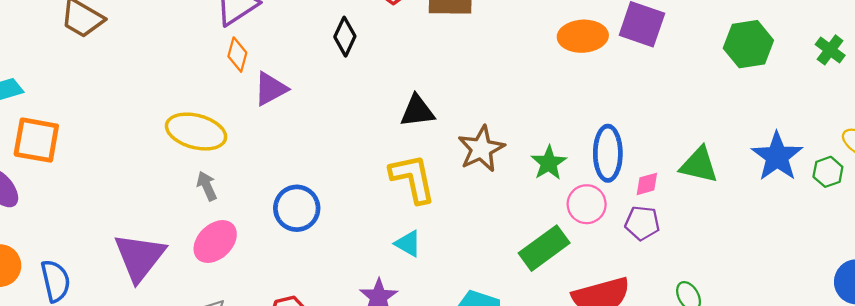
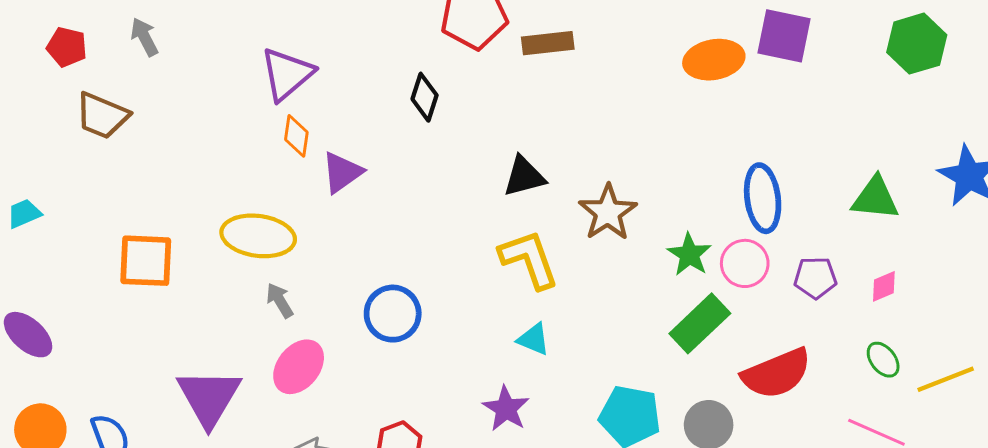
orange square: (36, 140) -> (146, 261), moved
green star: (549, 163) -> (689, 255), moved
pink diamond: (647, 184) -> (884, 286), moved

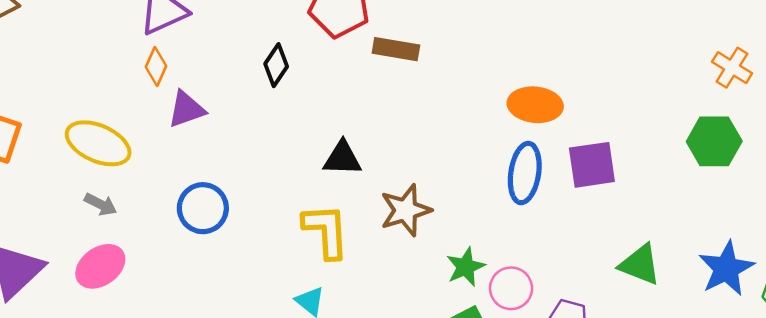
purple square: (784, 36) -> (592, 165), moved, turned -36
blue ellipse: (763, 198) -> (525, 173), moved
gray arrow: (280, 300) -> (101, 204), turned 132
blue circle: (393, 314) -> (203, 208), moved

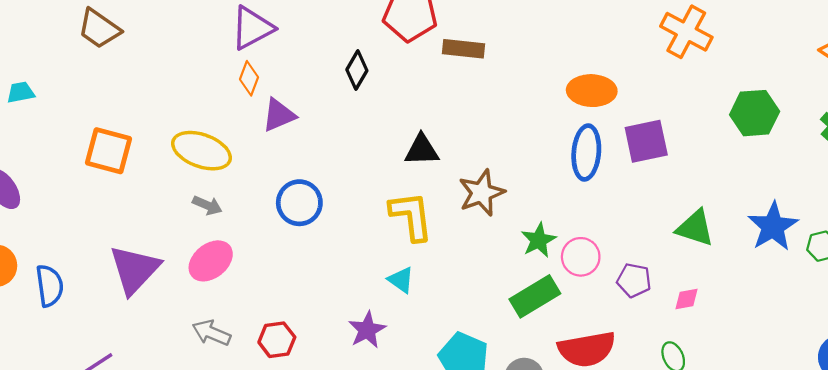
orange cross: (732, 68) -> (686, 32), moved, size x1.4

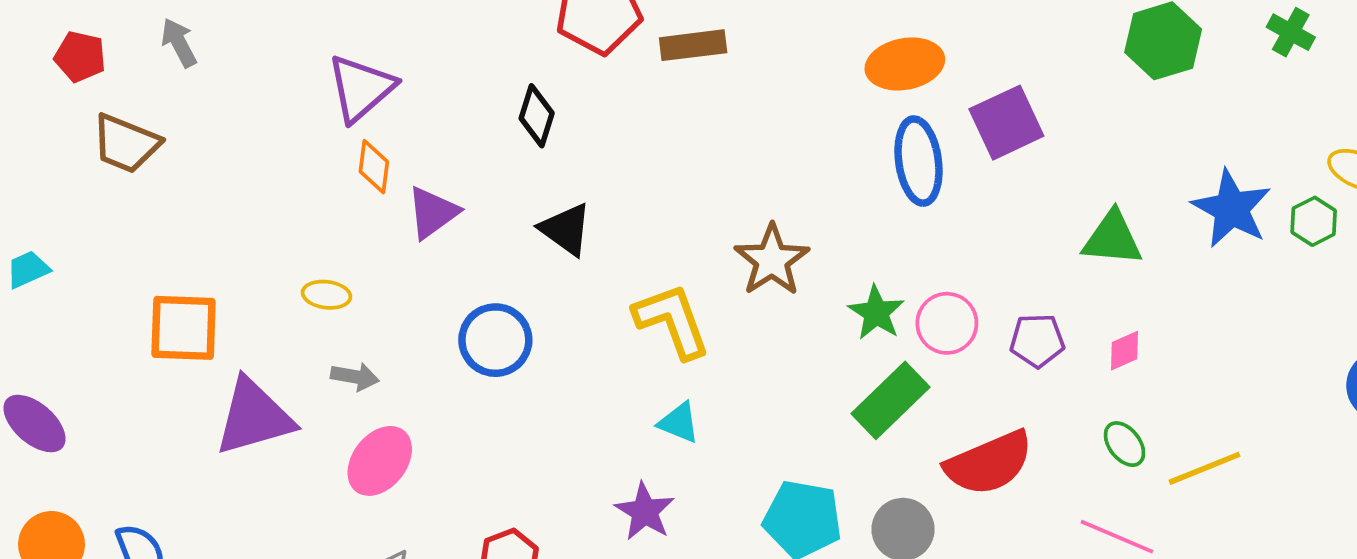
black triangle: (422, 150) -> (566, 229), moved, turned 51
yellow ellipse: (201, 151) -> (326, 295), size x0.5
purple triangle: (135, 270) -> (254, 417), moved, turned 44

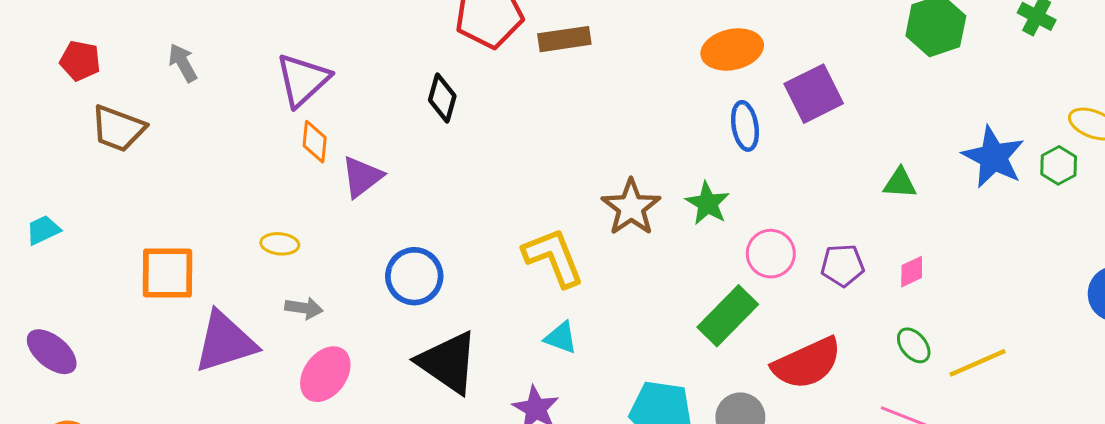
gray arrow: (179, 43) -> (183, 63), moved
blue ellipse: (919, 161) -> (745, 126), size x0.7
black triangle: (566, 229) -> (448, 363), moved, size x1.5
green triangle: (1112, 238) -> (900, 183), size x0.7
green star: (876, 313) -> (708, 203), moved

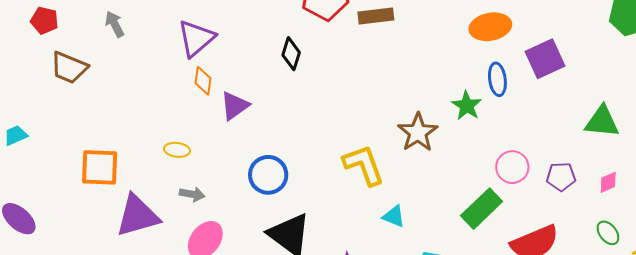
green triangle: (900, 183) -> (602, 122), size x1.5
green star: (708, 203) -> (467, 106), moved
cyan triangle: (561, 338) -> (394, 216), moved

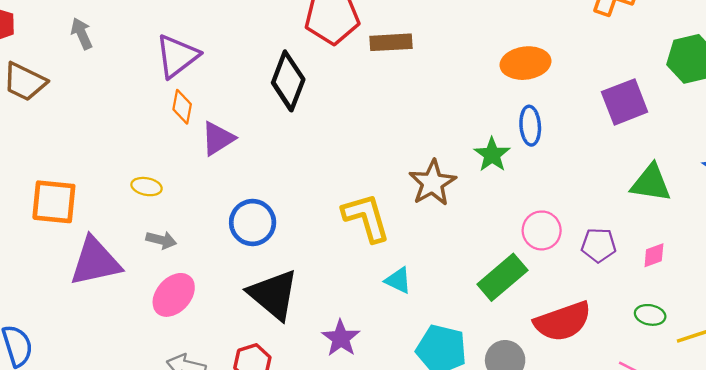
black diamond: (291, 54) -> (288, 81), size x1.5
purple square: (545, 59) -> (625, 102), moved
green ellipse: (608, 233) -> (650, 315), turned -45

